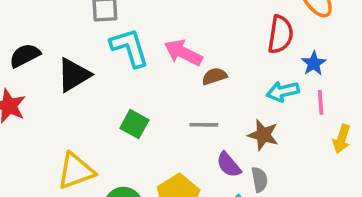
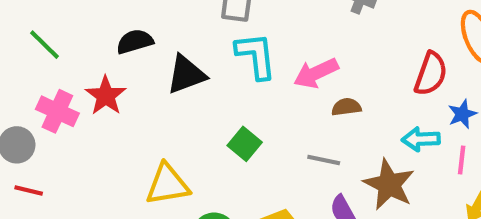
pink arrow: (183, 53) -> (316, 73), turned -63
brown star: (263, 135) -> (389, 184), size x1.4

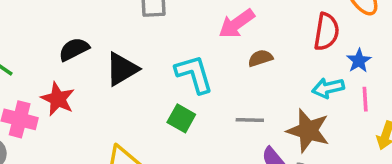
cyan L-shape: (256, 56) -> (194, 74), moved
pink arrow: (316, 73) -> (237, 24), moved
brown semicircle: (346, 107) -> (260, 58), moved

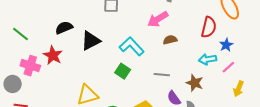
cyan L-shape: (194, 74) -> (132, 46), turned -30
pink line: (365, 99) -> (228, 67), turned 48
brown star: (308, 131) -> (195, 83), size x0.7

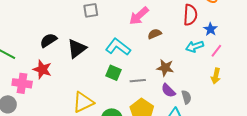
gray line: (162, 75) -> (138, 81), moved
brown star: (195, 83) -> (165, 68), moved
yellow arrow: (239, 89) -> (216, 76), moved

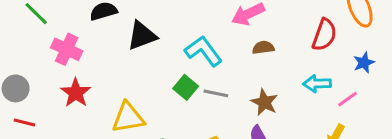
blue star: (210, 29) -> (364, 63), moved
red star: (42, 69) -> (76, 93), moved
gray line: (138, 81) -> (216, 93), moved
pink cross: (22, 83) -> (67, 49), moved

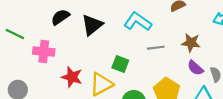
green square: (186, 87) -> (120, 64), moved
red star: (76, 93) -> (72, 77), moved

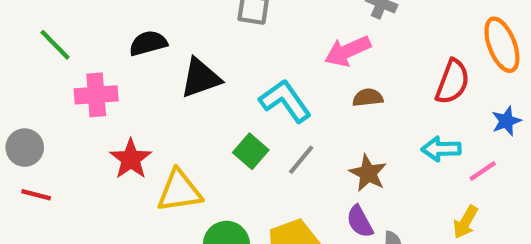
gray line: (156, 48) -> (301, 160), turned -63
pink cross: (44, 51) -> (96, 95), turned -30
green square: (120, 64) -> (251, 151), moved

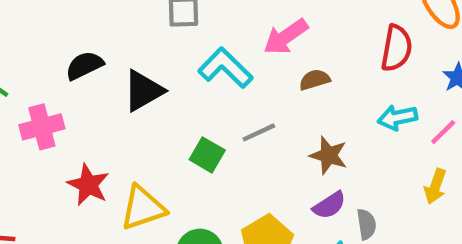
cyan L-shape: (285, 101) -> (225, 68), moved
gray line: (301, 160) -> (259, 132), moved, turned 36
purple semicircle: (360, 221) -> (329, 205), turned -84

